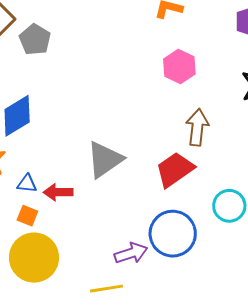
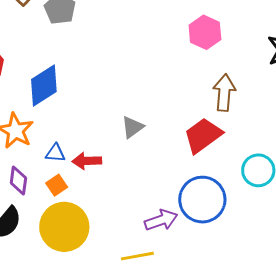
gray triangle: (105, 160) -> (133, 127), size x0.6
orange square: (27, 216) -> (57, 185), turned 35

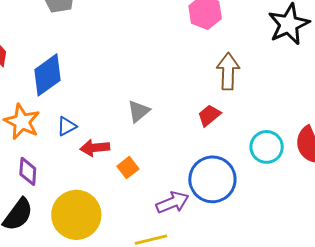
red trapezoid: (203, 135) -> (209, 115), size x0.6
blue triangle: (55, 153) -> (67, 126), moved, turned -30
orange square: (57, 185) -> (128, 168), moved

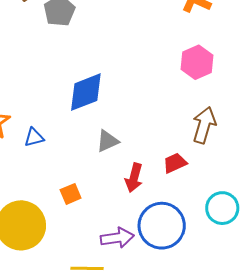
blue diamond: (47, 75) -> (86, 92), moved
red arrow: (95, 148) -> (134, 178), moved, turned -84
orange square: (128, 168) -> (71, 194), moved

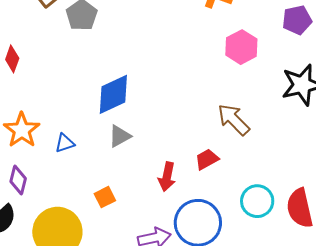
pink hexagon: (197, 62) -> (241, 47), moved
brown arrow: (204, 125) -> (234, 120), turned -57
gray triangle: (107, 141) -> (120, 136), moved

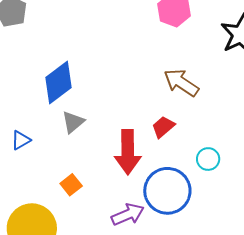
red arrow: (167, 177) -> (128, 152), size x1.5
cyan circle: (257, 201) -> (208, 159), moved, size x0.7

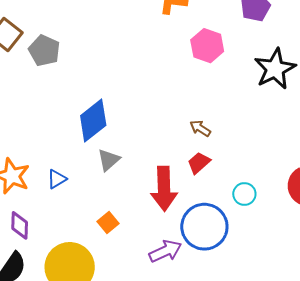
brown arrow: (181, 83) -> (200, 128), moved, size x0.6

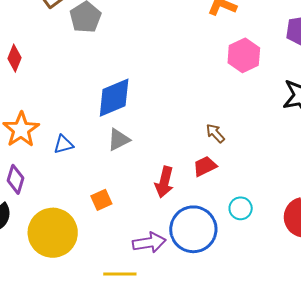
red arrow: (164, 189) -> (164, 182), size x0.7

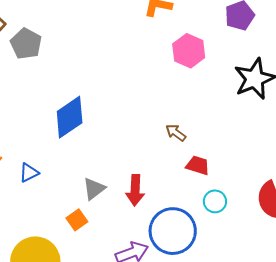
gray triangle: (119, 140) -> (94, 189), moved
red trapezoid: (205, 166) -> (198, 165), moved, turned 55

